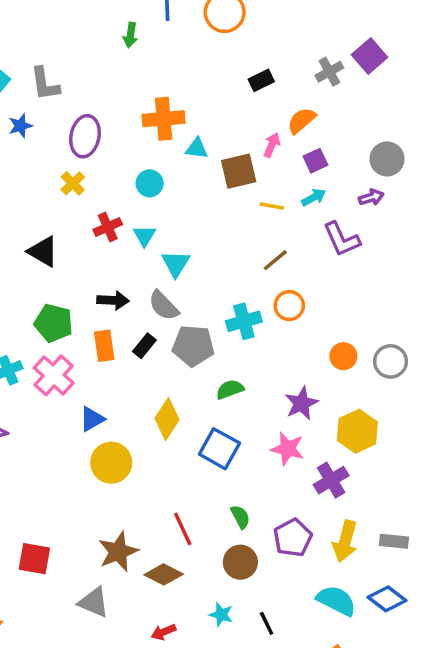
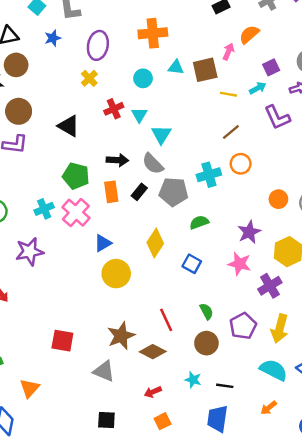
cyan triangle: (197, 148) -> (176, 67), moved
purple square: (315, 161) -> (271, 67), moved
blue square: (219, 449) -> (192, 264), size x0.7
black line: (267, 623) -> (225, 386), turned -56

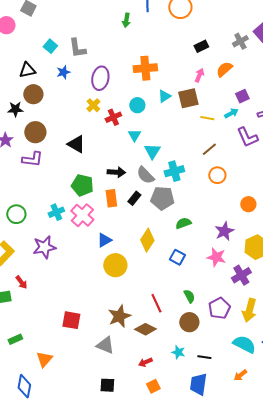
pink arrow: (228, 52) -> (199, 75), moved
cyan triangle: (176, 67) -> (164, 96), turned -40
red cross: (114, 109) -> (113, 117), moved
cyan cross: (209, 175) -> (174, 171), moved

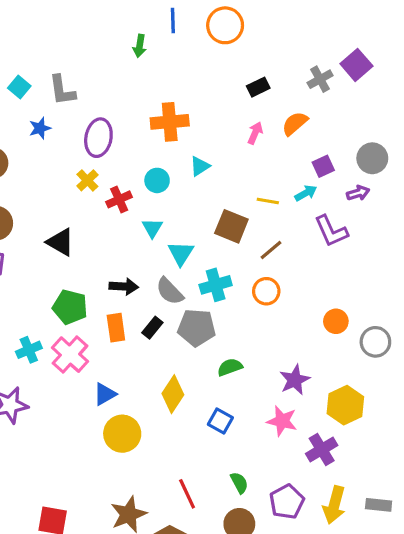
brown square: (188, 98) -> (231, 226), moved, turned 35
orange circle: (217, 175) -> (266, 291), moved
orange circle: (248, 204) -> (336, 321), moved

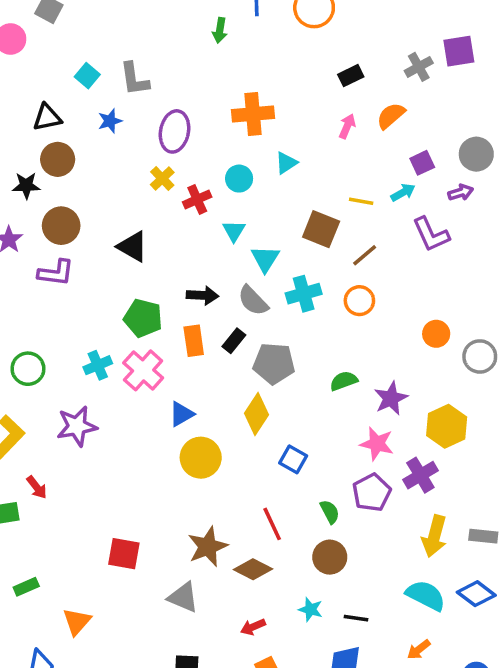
purple square: (356, 65) -> (459, 51), turned 32
gray pentagon: (197, 328) -> (274, 363), moved
green semicircle: (230, 367) -> (344, 381), moved
blue square: (220, 421) -> (293, 459), moved
purple pentagon: (287, 502) -> (372, 493), moved

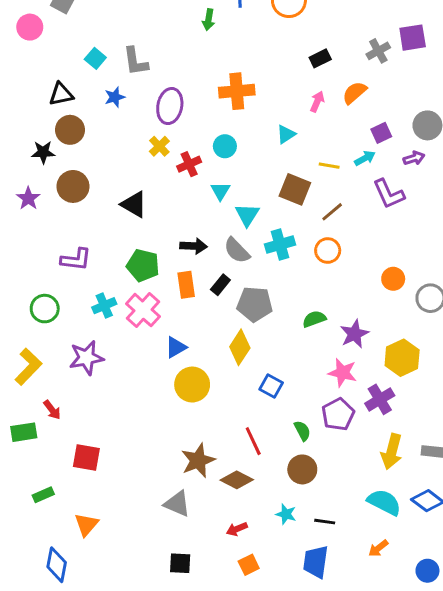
cyan triangle: (286, 163) -> (286, 134), moved
purple L-shape: (56, 273) -> (76, 259), moved
red square: (124, 554) -> (86, 458), moved

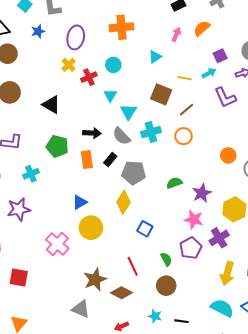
pink cross: (143, 310) -> (57, 244), moved

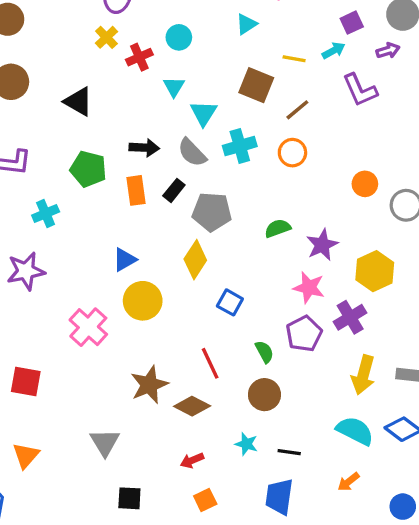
gray triangle: (81, 309) -> (105, 442), moved, turned 36

